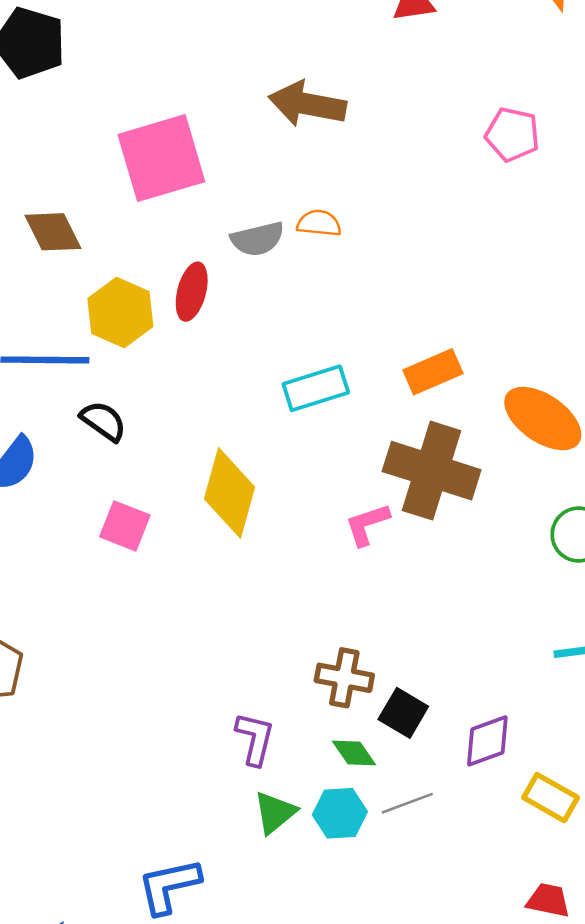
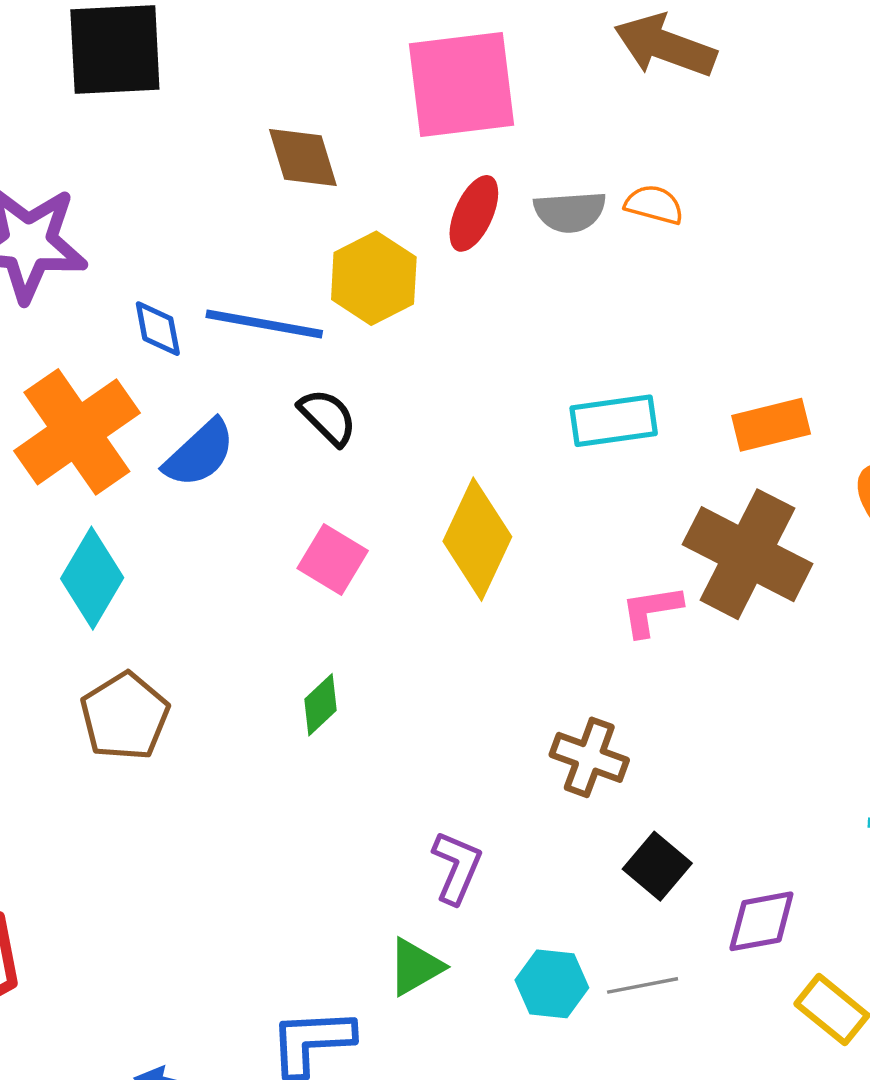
red ellipse: (192, 292) -> (474, 213), moved
brown cross: (344, 678) -> (589, 757), moved
green diamond: (354, 753) -> (321, 705), moved, turned 72
green triangle: (275, 813) -> (415, 967), moved

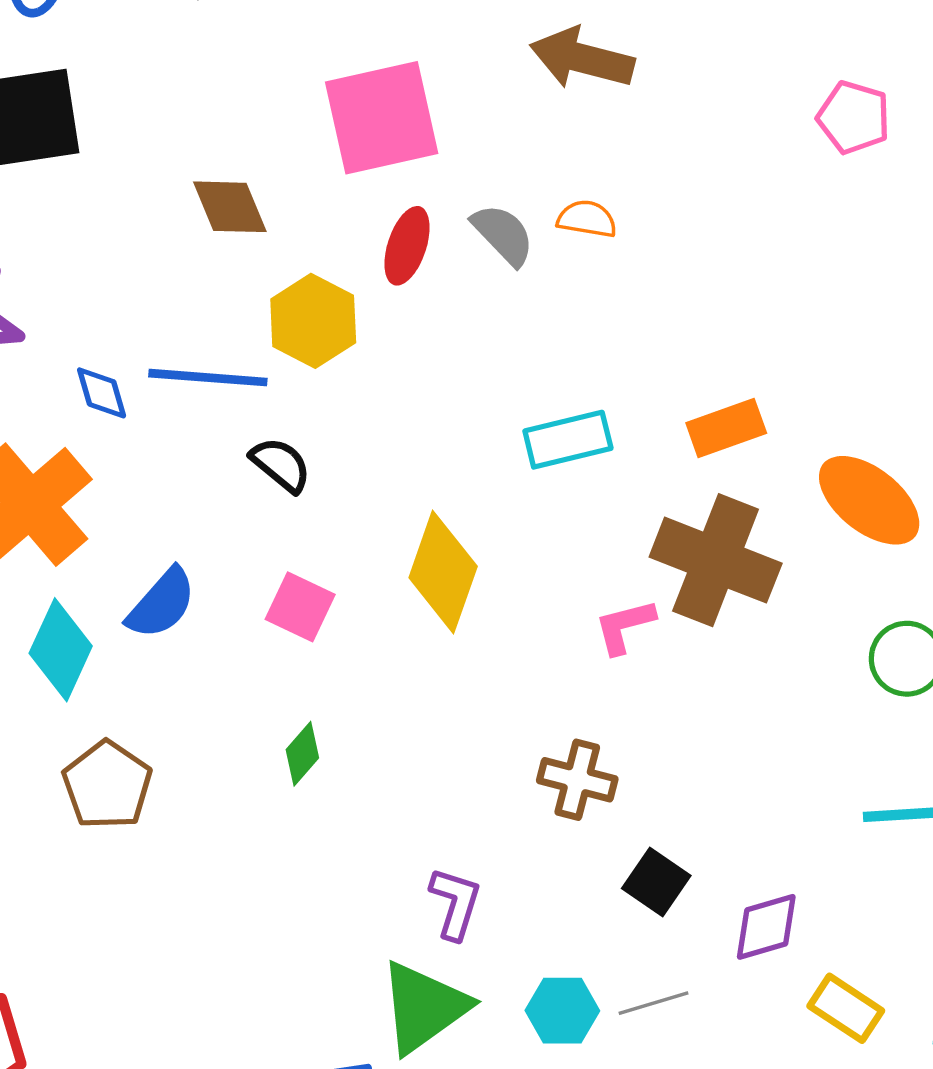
gray semicircle: (570, 212) -> (503, 235), turned -124
blue semicircle: (200, 454) -> (162, 604), moved
green triangle: (415, 967) -> (424, 1007), size x1.6

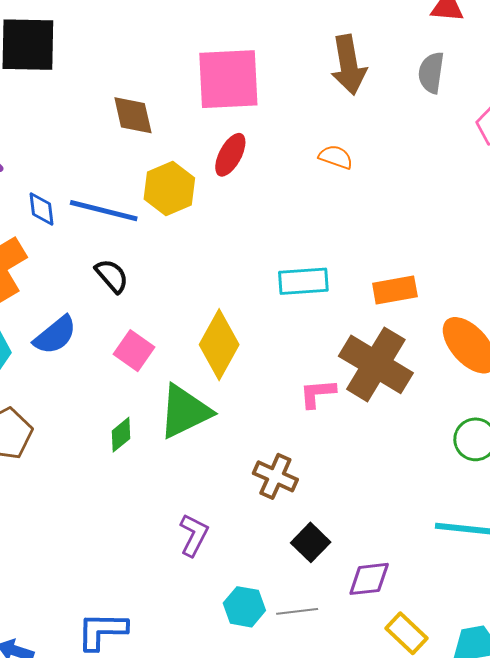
brown arrow: (582, 58) -> (349, 65), turned -124
gray semicircle: (503, 235) -> (431, 73), moved, turned -138
black semicircle: (281, 465) -> (112, 276), moved
green triangle: (424, 1007) -> (185, 411), moved

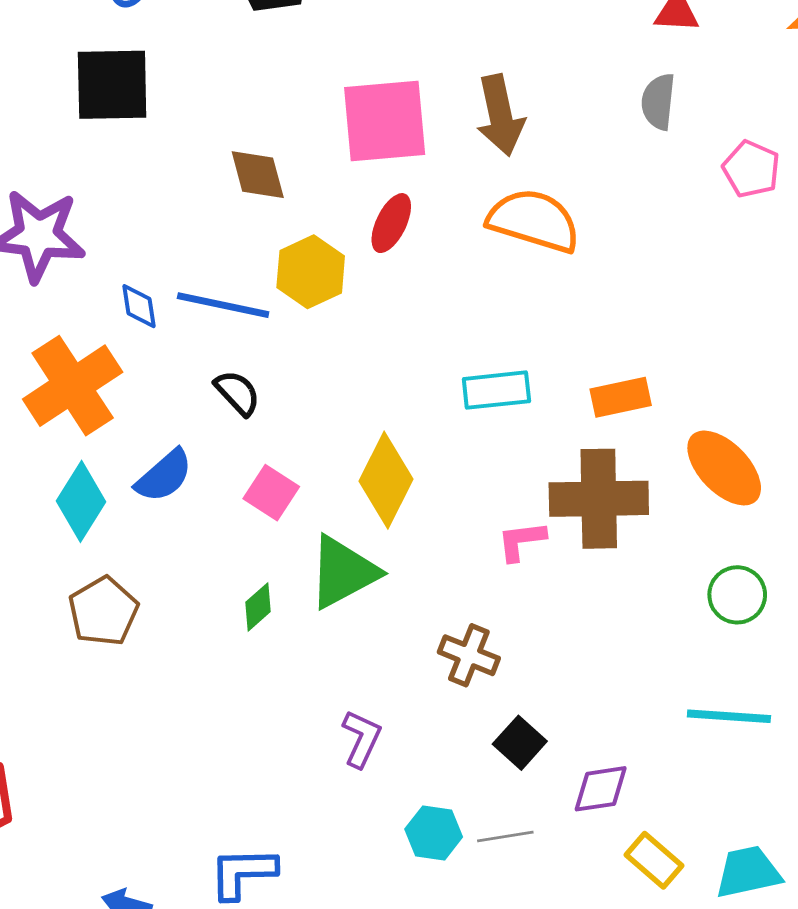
brown arrow: (349, 65) -> (500, 115), moved
orange semicircle: (336, 157) -> (534, 221), size x2.0
brown cross: (376, 364) -> (599, 499), turned -30

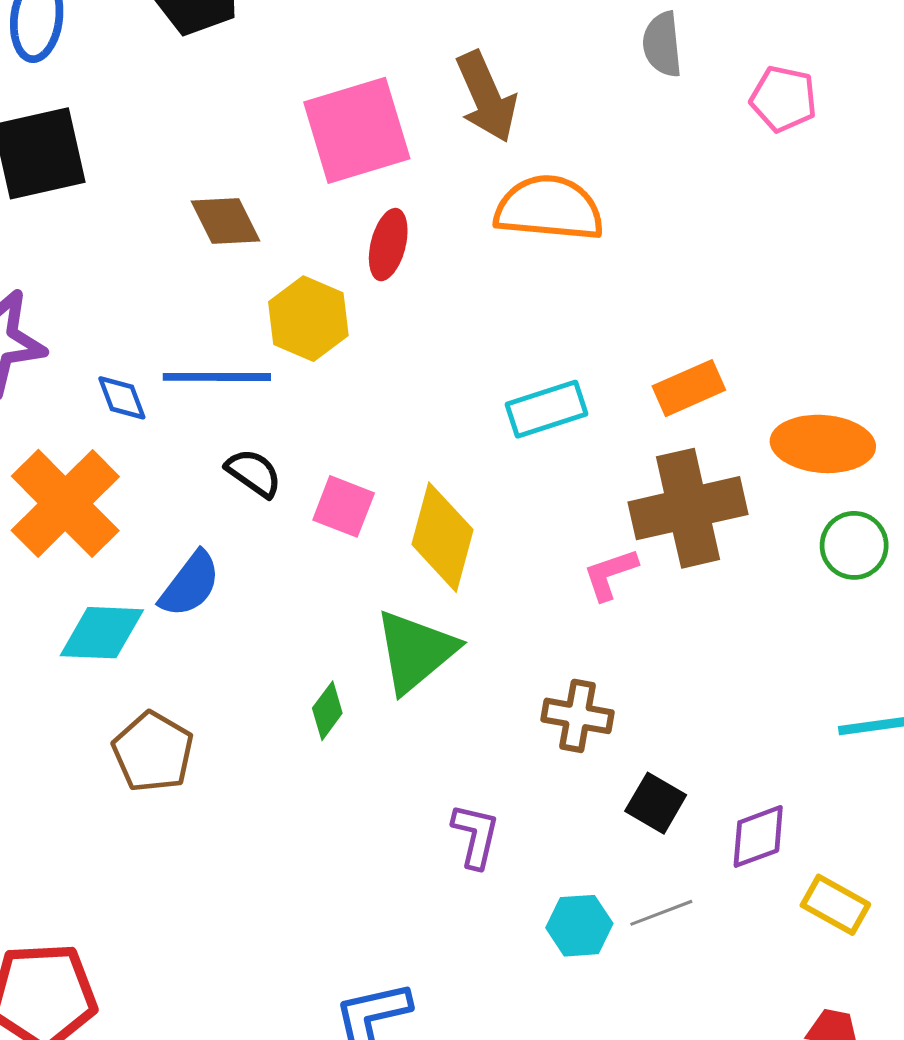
orange ellipse: (724, 468) -> (823, 444), turned -30
pink square: (271, 493) -> (344, 506), moved
cyan diamond: (81, 501) -> (102, 633), turned 72
green circle: (737, 595) -> (854, 545), moved

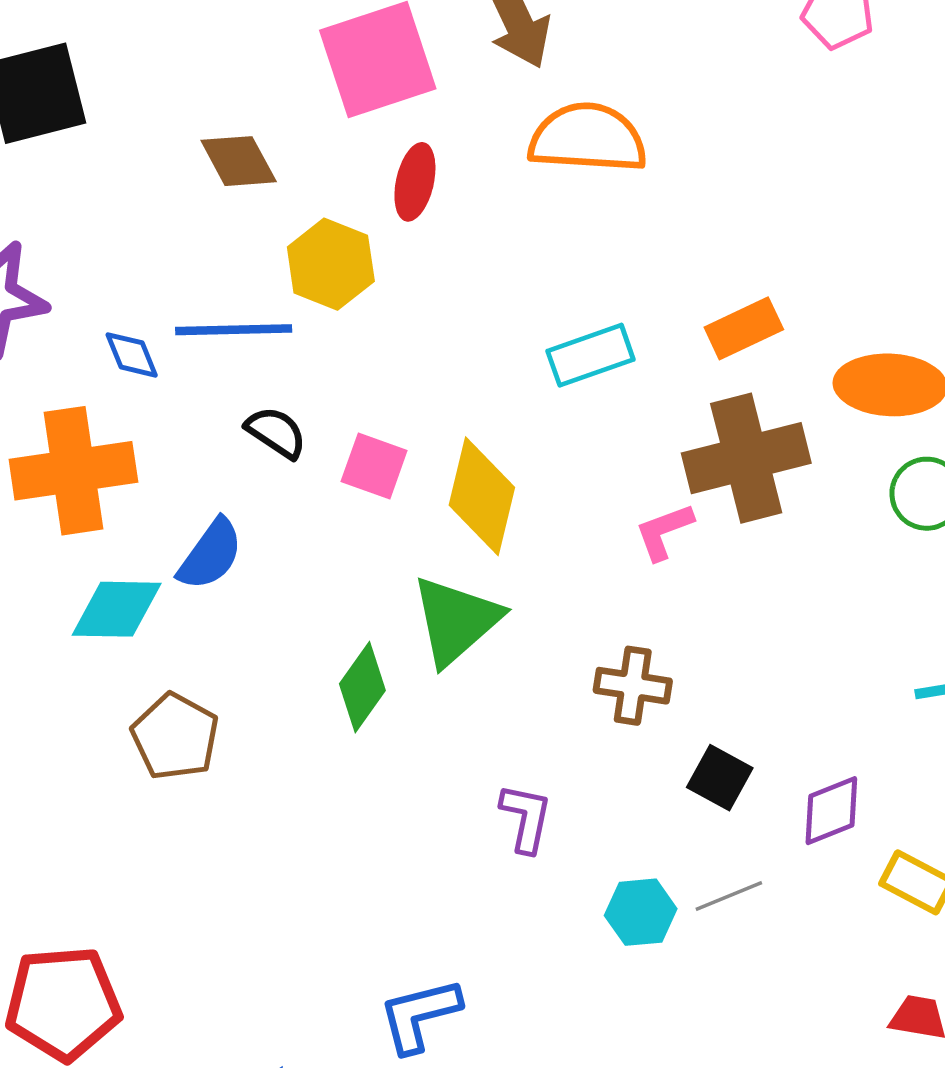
orange cross: (65, 503) -> (73, 471), turned 38
green diamond: (327, 711) -> (362, 687), size x1.4

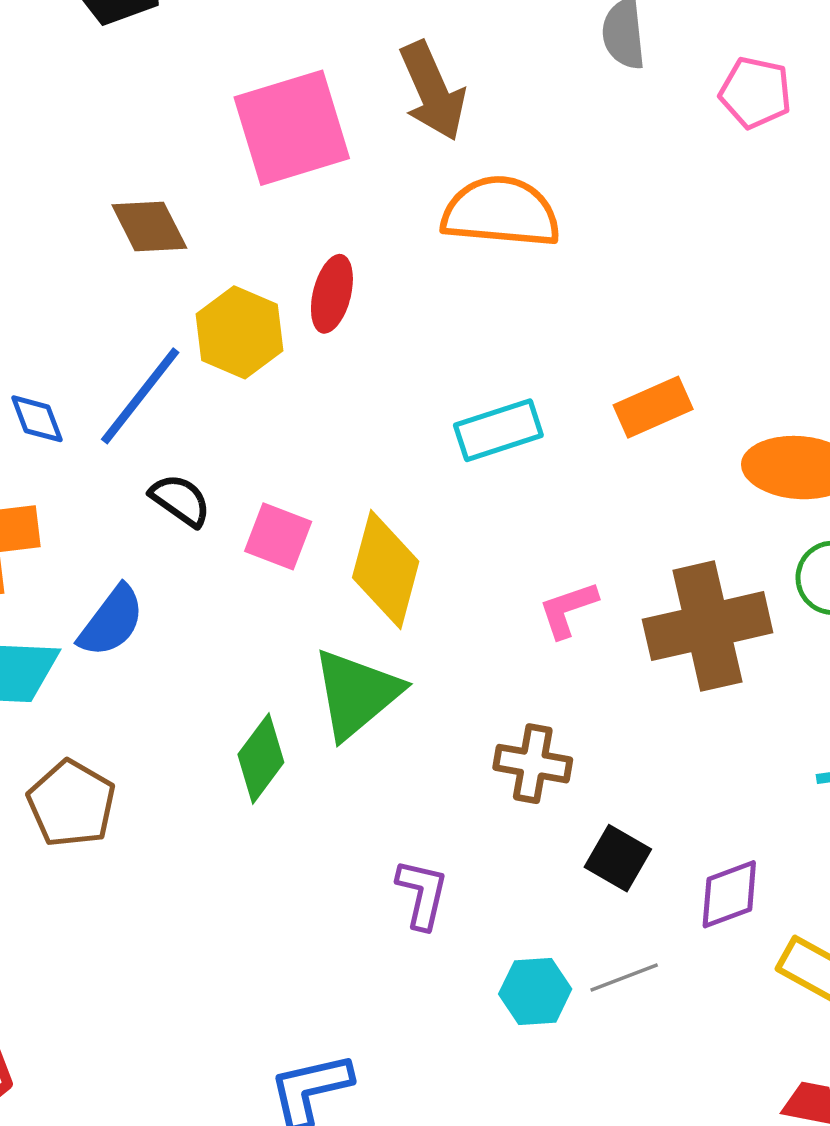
red ellipse: (415, 182) -> (332, 294), moved
blue line: (234, 330) -> (140, 396), turned -52
brown cross: (746, 458) -> (708, 626), moved

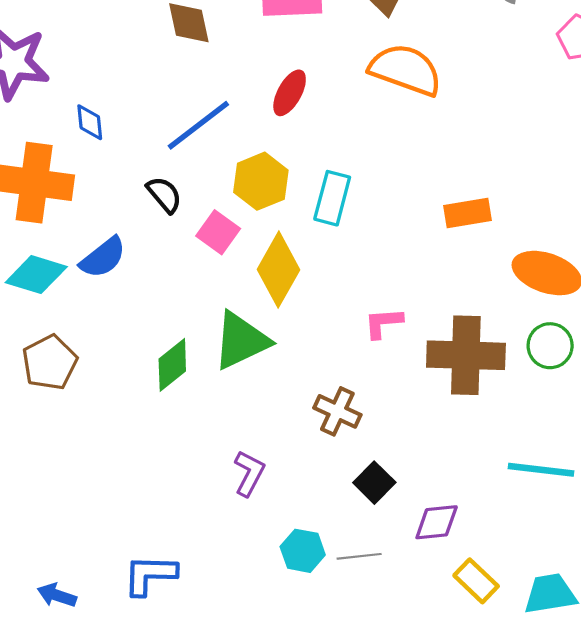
yellow hexagon: (239, 332) -> (261, 181), moved
blue line: (140, 396) -> (198, 125), moved
cyan rectangle: (498, 430) -> (332, 198), moved, turned -72

